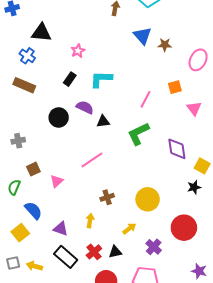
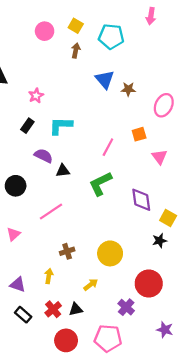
black circle: (59, 117) -> (16, 186), moved
purple cross: (154, 247) -> (126, 307), moved
black rectangle: (66, 257) -> (23, 315), size x0.7

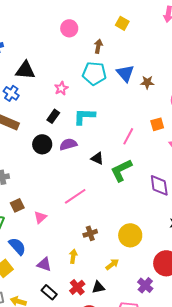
yellow square: (76, 26) -> (122, 23), moved
cyan pentagon: (111, 37) -> (94, 73), moved
purple semicircle: (43, 156) -> (68, 144), turned -42
black triangle: (63, 171) -> (97, 158), moved, turned 32
black circle: (16, 186) -> (42, 144), moved

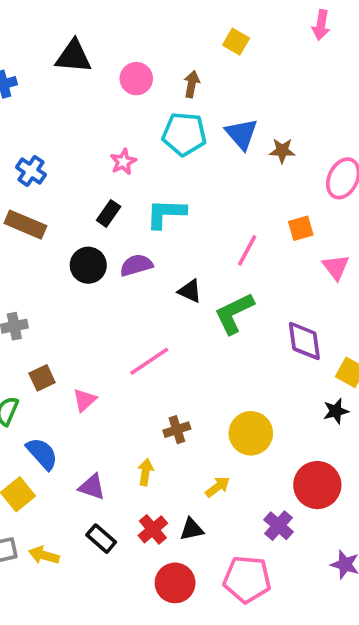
pink circle: (69, 28) -> (136, 79), moved
black triangle: (25, 70) -> (73, 56), moved

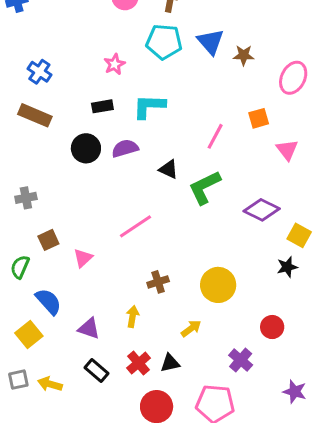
black rectangle: (109, 213) -> (102, 106), turned 45
purple diamond: (304, 341) -> (262, 210), turned -56
red circle: (317, 485) -> (272, 327), size x0.6

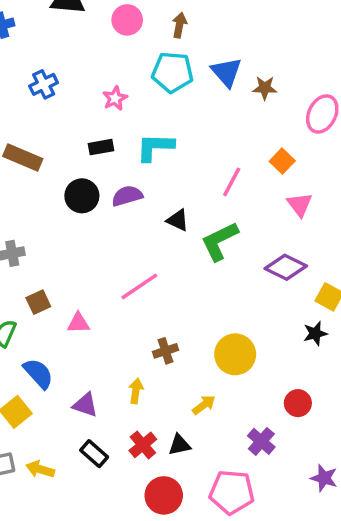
blue cross: (39, 72) -> (44, 84), moved, turned 30
orange square: (259, 118) -> (282, 161), turned -30
pink triangle: (287, 150) -> (300, 205), moved
pink triangle: (83, 258) -> (78, 323), turned 40

